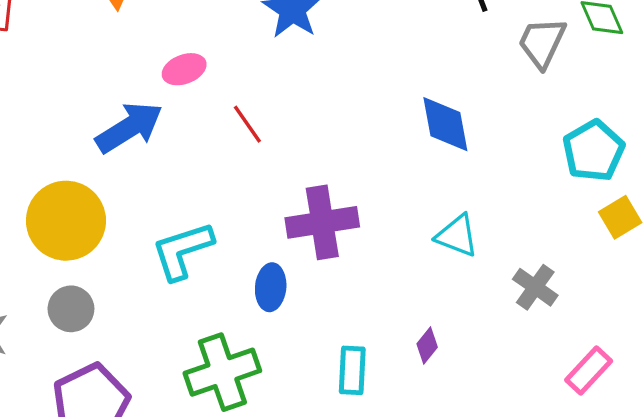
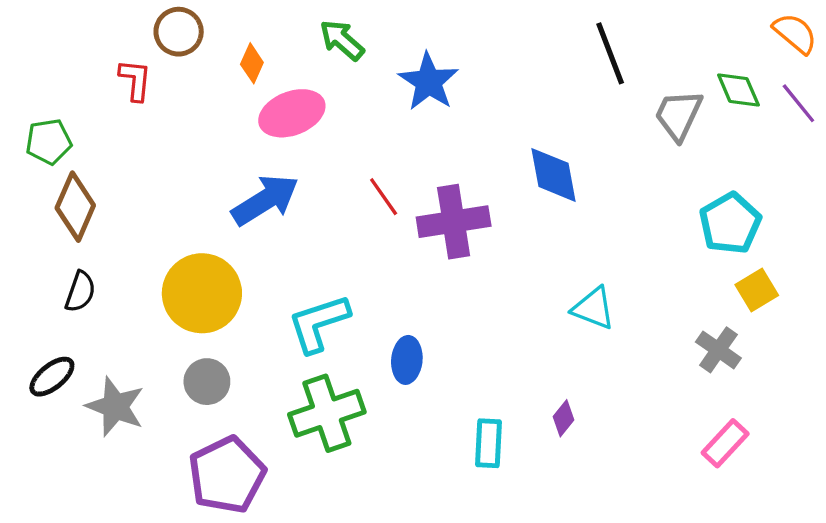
pink ellipse: (184, 69) -> (292, 113), moved, size x1.5
blue diamond: (445, 124) -> (554, 175), moved
purple cross: (322, 222) -> (454, 222), moved
gray cross: (535, 287) -> (718, 350), moved
green cross: (222, 372) -> (327, 413), moved

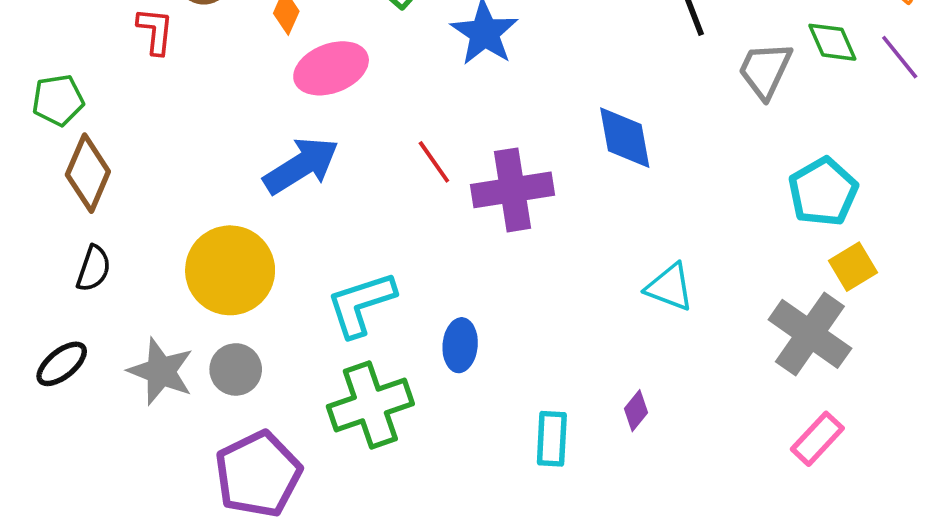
gray cross: (718, 350) -> (810, 334), size x1.6
gray star: (115, 407) -> (161, 371), moved

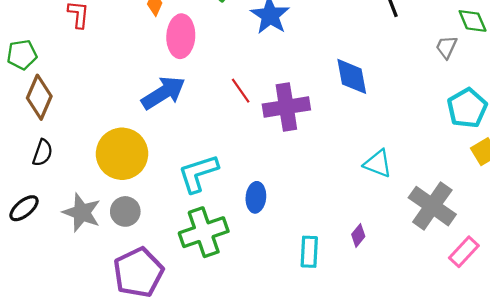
pink ellipse: (331, 68) -> (181, 36), turned -66
gray trapezoid: (765, 70) -> (446, 47), moved, size x0.7
gray cross: (810, 334) -> (432, 206), moved

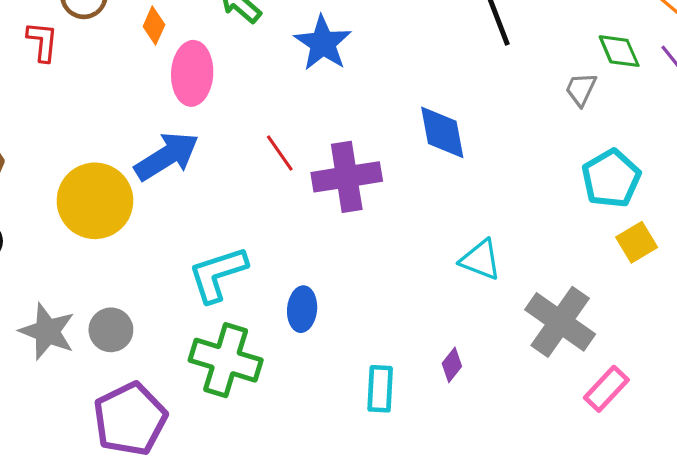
yellow circle: (122, 154) -> (95, 201), moved
green cross: (204, 232) -> (226, 360), turned 36

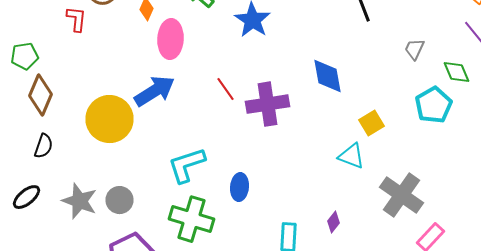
green diamond: (619, 51) -> (456, 72), moved
yellow square: (637, 242) -> (372, 123), moved

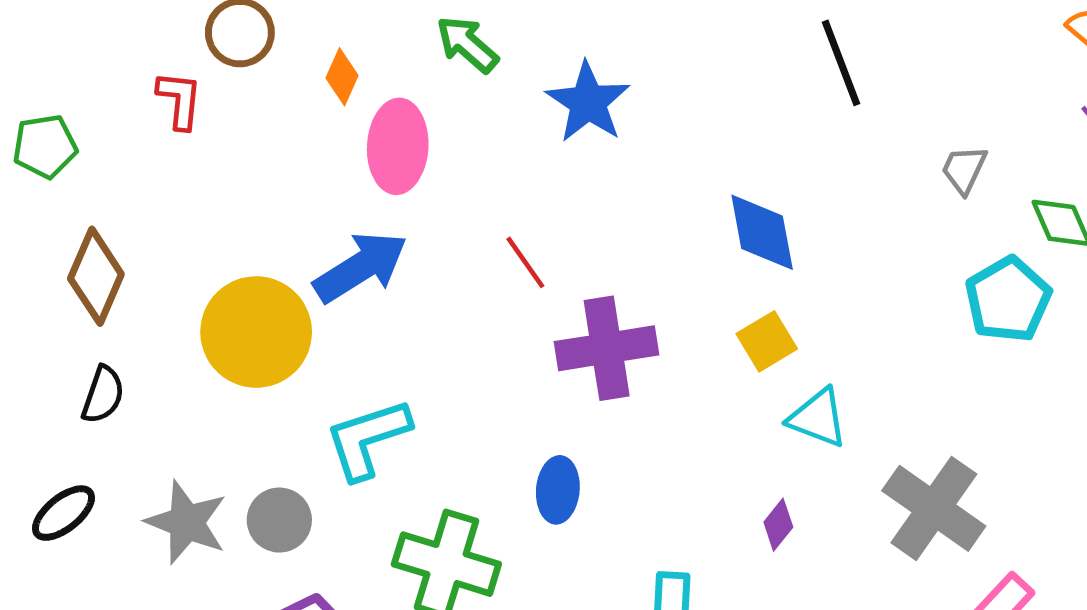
green pentagon: (24, 56) -> (45, 146), moved
purple cross: (268, 104) -> (607, 348), moved
yellow square: (372, 123) -> (767, 341), moved
cyan L-shape: (186, 165) -> (368, 439), moved
purple diamond: (334, 222) -> (778, 525), moved

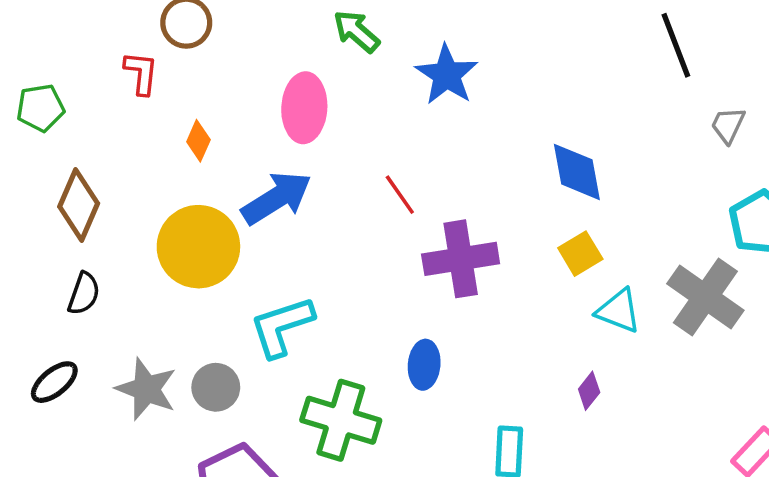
black line: (841, 63) -> (676, 45), moved
orange diamond: (342, 77) -> (198, 141), moved
gray cross: (934, 508) -> (705, 297), moved

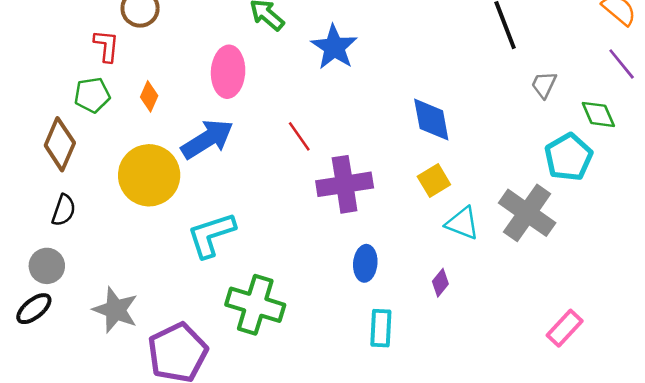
green pentagon: (40, 108) -> (92, 95), moved
blue ellipse: (424, 365) -> (365, 263), moved
black ellipse: (54, 382) -> (34, 309), moved
gray circle: (216, 387) -> (47, 266), moved
gray star: (146, 389) -> (115, 310), moved

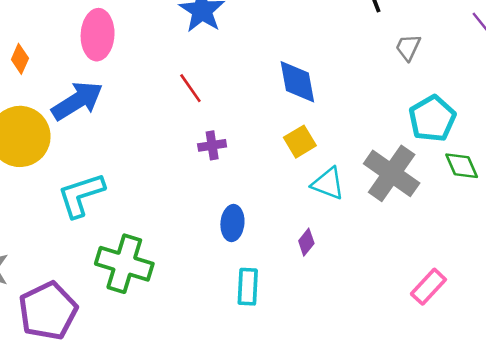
green diamond: (598, 114) -> (462, 166), moved
red line: (299, 136) -> (190, 88), moved
purple cross: (345, 184) -> (212, 145), size x0.5

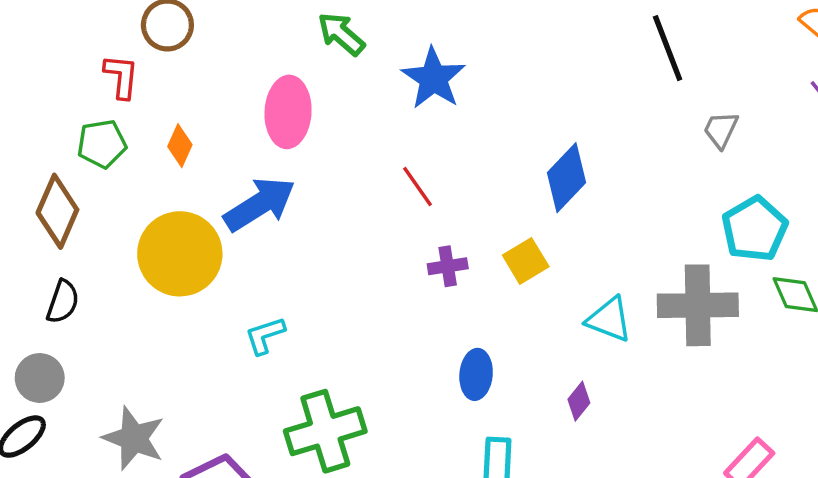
blue diamond: (297, 82) -> (567, 178), turned 54
yellow square: (300, 142) -> (526, 261), moved
gray cross: (392, 173) -> (698, 305), turned -36
cyan L-shape: (81, 195) -> (265, 335), size x0.6
green cross: (124, 264) -> (325, 431), turned -34

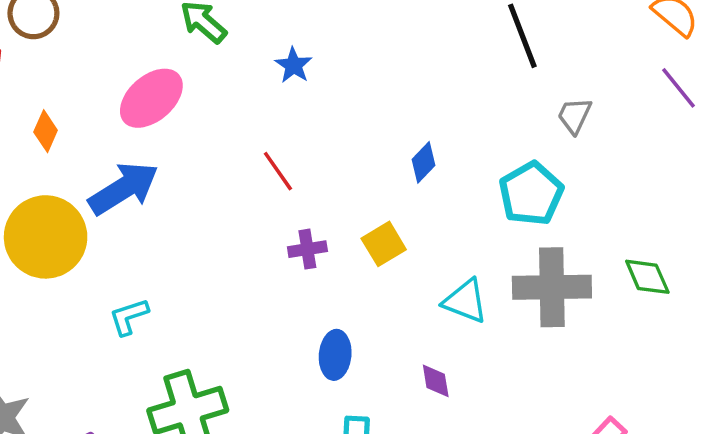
blue star: (433, 78) -> (294, 65), size x0.6
pink ellipse: (288, 112) -> (151, 98), turned 46
blue diamond: (567, 178) -> (424, 162), size x0.6
cyan pentagon: (755, 229) -> (531, 194), moved
purple diamond: (579, 401) -> (436, 381), turned -48

